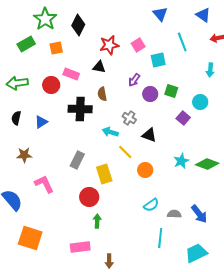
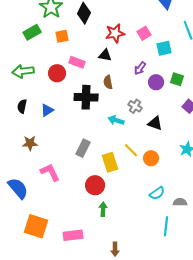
yellow line: (125, 152) -> (131, 150), moved
pink rectangle: (80, 247) -> (73, 235), moved

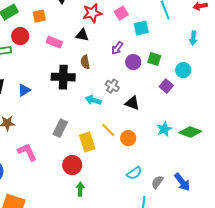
red circle: (57, 73) -> (20, 36), moved
gray semicircle: (180, 202) -> (157, 182), turned -56

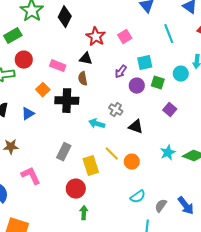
red star: (92, 13) -> (96, 37), turned -30
orange square: (39, 16) -> (43, 90), moved, turned -32
cyan square: (141, 28) -> (145, 63), moved
brown semicircle: (85, 62) -> (83, 79), moved
cyan circle: (183, 70) -> (181, 74), moved

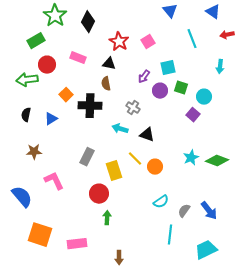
pink rectangle: (58, 66) -> (78, 58), moved
cyan circle: (181, 74) -> (204, 97), moved
gray cross: (116, 110) -> (133, 108), moved
black triangle: (136, 127) -> (147, 135), moved

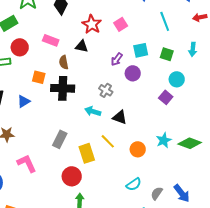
brown semicircle: (106, 84) -> (64, 62), moved
green square: (181, 88) -> (167, 54), moved
orange square: (66, 95) -> (39, 77), turned -32
orange circle: (155, 167) -> (138, 149), moved

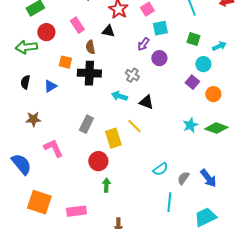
pink rectangle: (51, 40) -> (77, 25), turned 35
cyan arrow: (193, 49) -> (219, 46), moved, turned -120
cyan square: (141, 50) -> (160, 28), moved
orange circle: (138, 149) -> (213, 94), moved

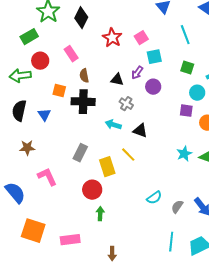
black triangle: (108, 31) -> (117, 80), moved
black semicircle: (25, 82) -> (19, 111), size x1.5
purple square: (192, 82) -> (186, 111), turned -32
blue triangle: (50, 86) -> (44, 115), turned -32
cyan line: (169, 202) -> (171, 242), moved

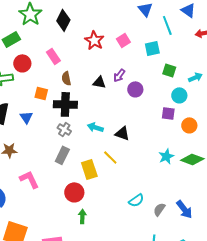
cyan line: (185, 35) -> (167, 25), moved
cyan square: (154, 57) -> (152, 48), moved
gray cross: (126, 104) -> (64, 129), moved

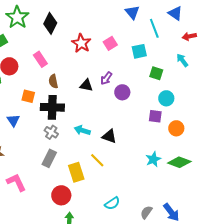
cyan arrow: (195, 77) -> (182, 60), moved, turned -104
cyan semicircle: (136, 200) -> (112, 203), moved

